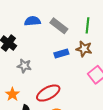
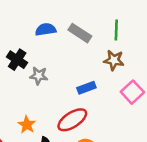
blue rectangle: (61, 53) -> (86, 88), moved
gray star: (24, 66) -> (39, 76), moved

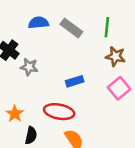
brown star: (114, 60) -> (115, 56), moved
red ellipse: (72, 120) -> (59, 112), turned 40

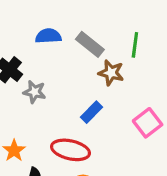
brown star: (115, 56) -> (111, 73), moved
blue rectangle: (75, 81) -> (92, 112), turned -30

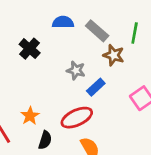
gray star: (34, 92) -> (76, 70), moved
red ellipse: (71, 150) -> (77, 118), turned -40

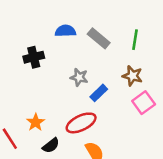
black cross: (30, 49) -> (34, 57), turned 36
brown star: (114, 55) -> (132, 76), moved
black semicircle: (45, 140) -> (51, 146), turned 36

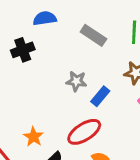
blue semicircle: (65, 31) -> (45, 18), moved
black cross: (34, 57) -> (23, 50), moved

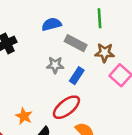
blue semicircle: (45, 18) -> (52, 24), moved
gray rectangle: (93, 35) -> (76, 43), moved

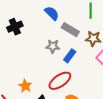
blue semicircle: (52, 24) -> (52, 13), turned 56

